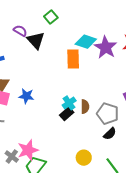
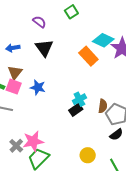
black triangle: (36, 40) -> (44, 48), moved
orange rectangle: (73, 59) -> (88, 56), turned -48
brown semicircle: (85, 107) -> (103, 106), moved

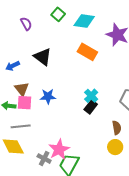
purple semicircle: (39, 22) -> (26, 24), moved, turned 40
cyan diamond: (103, 40) -> (84, 21), moved
brown semicircle: (103, 106) -> (117, 128), moved

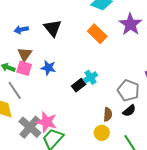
black rectangle: (91, 107) -> (79, 85), moved
gray line: (21, 126) -> (15, 90), turned 48
pink star: (59, 149) -> (47, 122), turned 30
gray cross: (44, 159) -> (30, 127), size x1.6

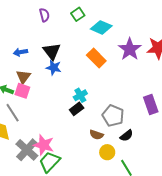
blue star: (48, 68) -> (54, 68), moved
cyan cross: (91, 77) -> (80, 95), moved
gray pentagon: (128, 90) -> (113, 116), moved
brown semicircle: (108, 114) -> (96, 135), moved, turned 104
yellow circle: (102, 133) -> (107, 152), moved

